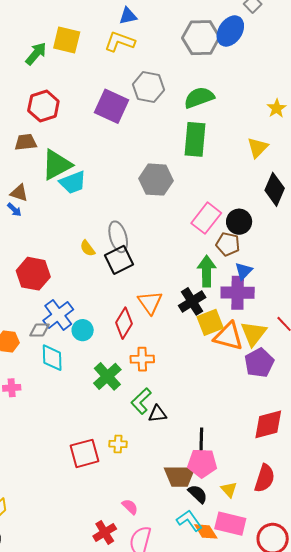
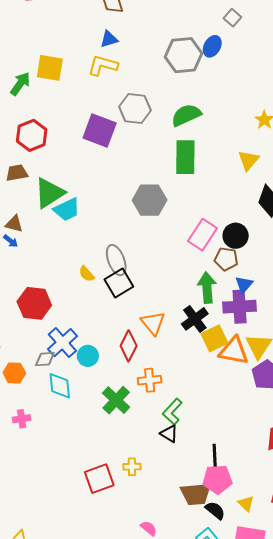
blue ellipse: (230, 31) -> (212, 46), size x0.7
green L-shape: (141, 401) -> (172, 412), moved
black triangle: (158, 414) -> (169, 434), turned 42

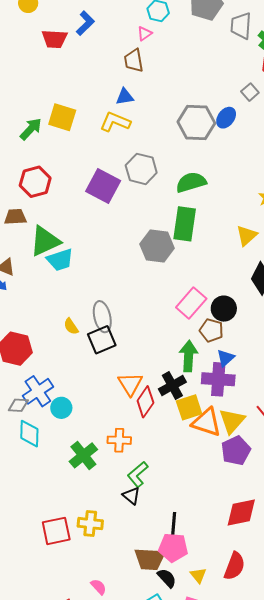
gray hexagon: (150, 200) -> (157, 246), moved
red diamond: (129, 346) -> (145, 402), moved
yellow cross: (132, 467) -> (90, 524), size x1.4

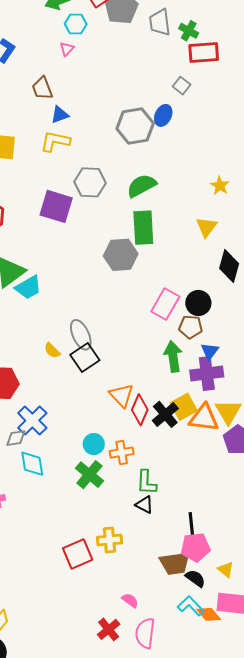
brown trapezoid: (134, 61) -> (42, 88), moved
black cross: (172, 385) -> (165, 414), moved
cyan circle: (61, 408) -> (94, 444), moved
green L-shape: (138, 474) -> (146, 482), turned -36

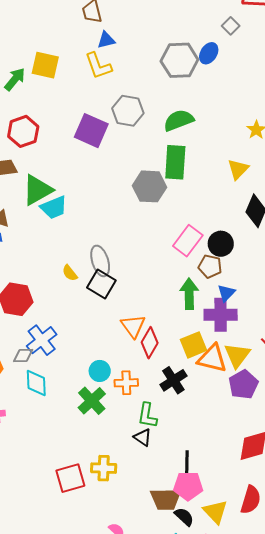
yellow L-shape: (55, 141) -> (98, 66), turned -128
black square: (85, 357) -> (101, 284), turned -32
black cross: (165, 414) -> (173, 380), moved
yellow triangle: (226, 570) -> (215, 512), size x1.5

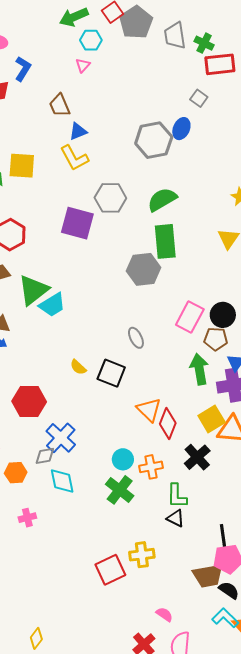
gray ellipse: (100, 261) -> (136, 338), moved, size x0.7

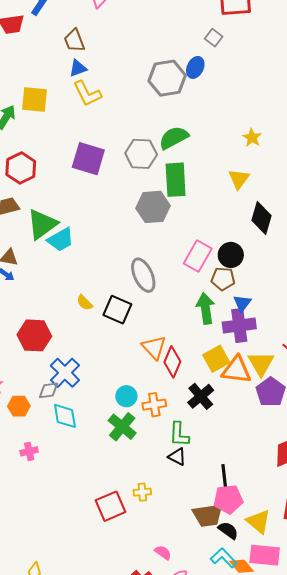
blue triangle: (78, 131) -> (78, 68), moved
gray hexagon: (110, 198) -> (141, 154), moved
gray ellipse: (136, 338) -> (143, 275), size x1.6
yellow cross: (142, 555) -> (142, 492), size x0.7

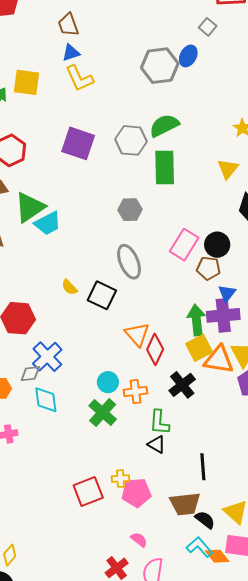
gray hexagon: (153, 207) -> (130, 210), moved, size x0.7
green arrow: (206, 309) -> (196, 320), moved
pink pentagon: (228, 499) -> (136, 493), moved

